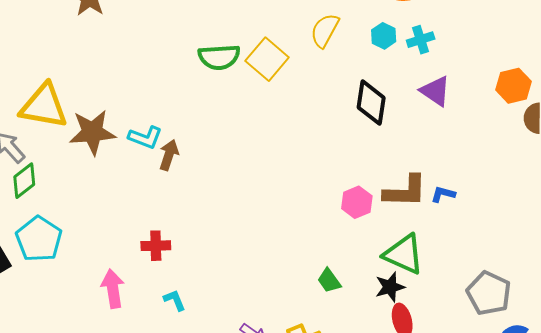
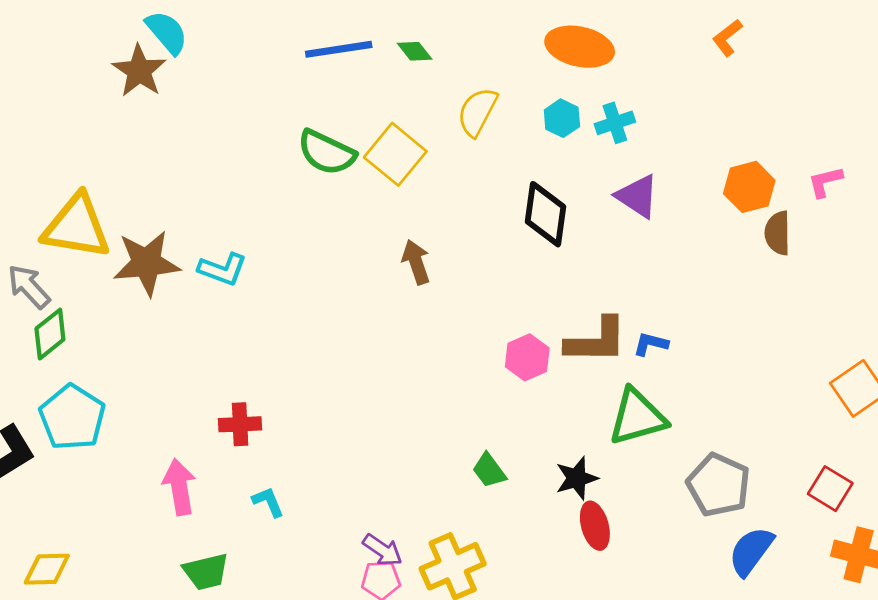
green semicircle: (219, 57) -> (326, 152), turned 30
brown arrow: (169, 155) -> (416, 262), moved, turned -36
green triangle: (404, 254) -> (637, 417), moved, turned -39

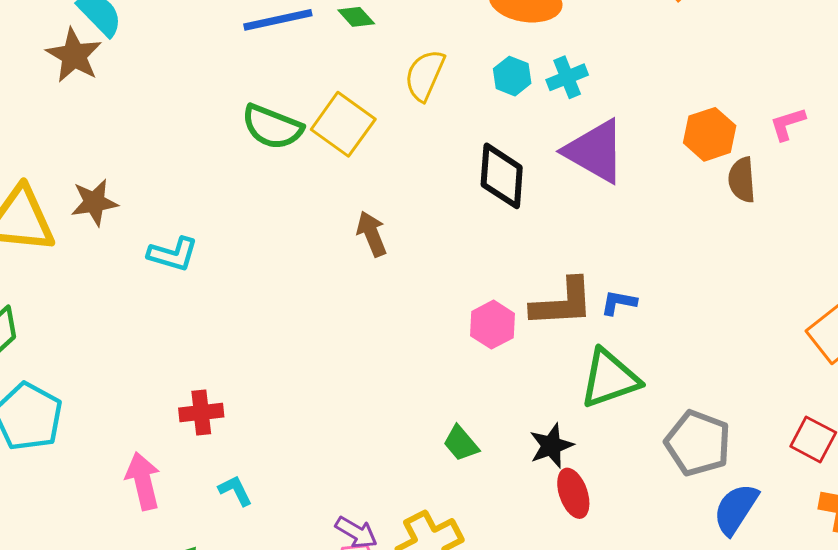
purple triangle: (637, 196) -> (595, 151), size x1.4
brown star: (146, 263) -> (94, 202), moved, size x0.7

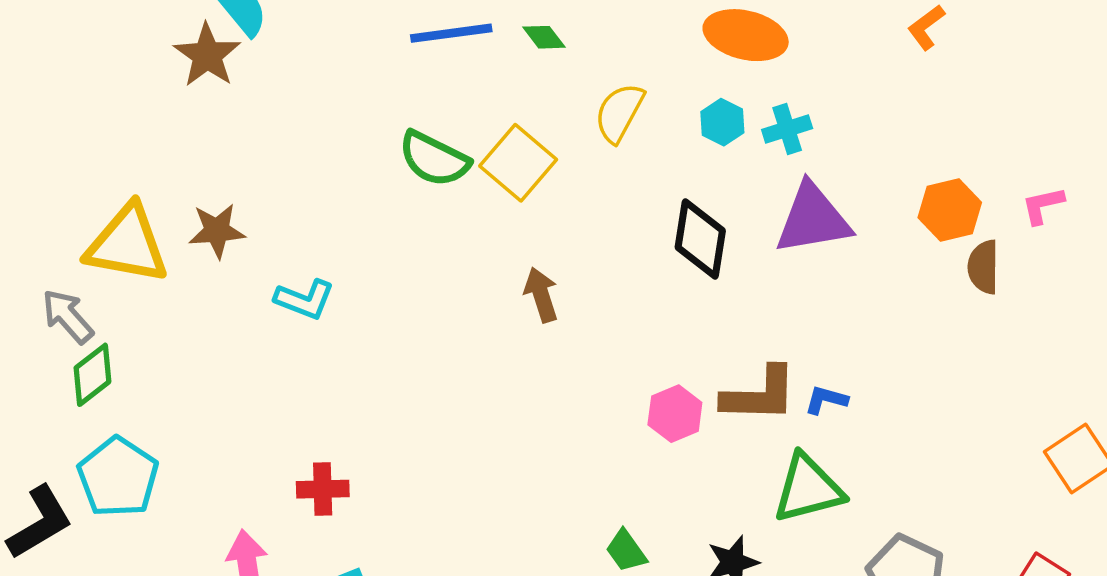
purple triangle: (595, 151) -> (813, 219), turned -44

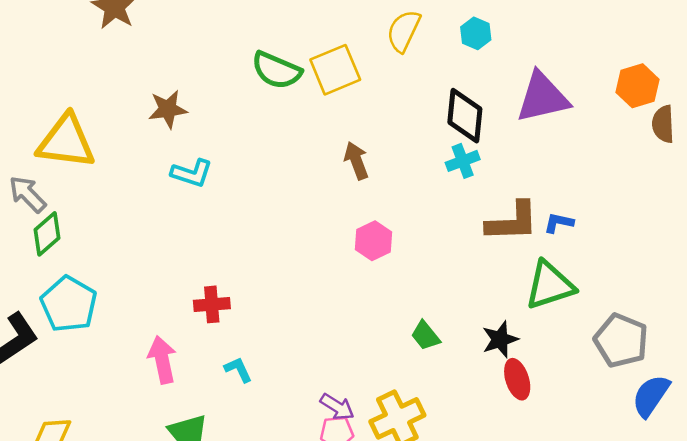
cyan cross: (787, 129) -> (463, 161), moved
yellow square: (518, 163) -> (335, 70), turned 30
brown star: (217, 231) -> (168, 109), moved
pink hexagon: (675, 414) -> (374, 241), moved

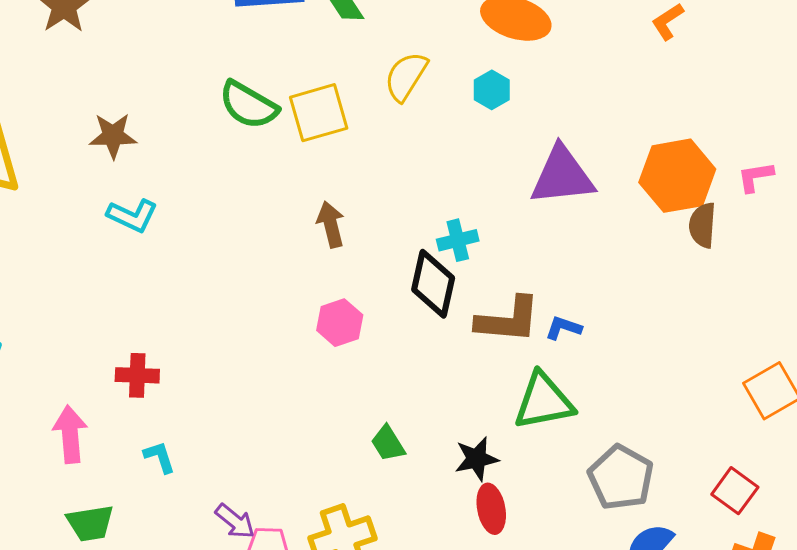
orange hexagon: (637, 86) -> (677, 176), size x1.4
black diamond: (465, 116) -> (433, 284), moved
purple arrow: (337, 407) -> (235, 521), moved

